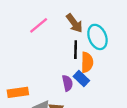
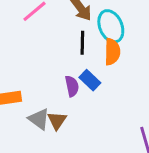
orange semicircle: (87, 62) -> (112, 52), moved

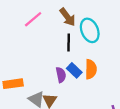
orange semicircle: (112, 52) -> (91, 69), moved

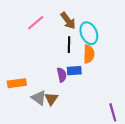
orange semicircle: (91, 69) -> (89, 54), moved
blue rectangle: (74, 70) -> (74, 71), turned -48

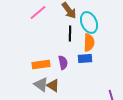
blue rectangle: (74, 71) -> (85, 58), moved
orange rectangle: (17, 83) -> (41, 64), moved
brown triangle: (51, 99) -> (53, 86), turned -32

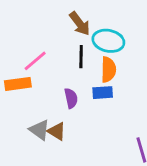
pink line: (38, 12) -> (35, 61), moved
cyan ellipse: (89, 22) -> (108, 41), turned -55
orange rectangle: (41, 64) -> (18, 84), moved

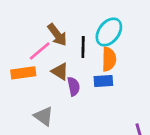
brown arrow: (80, 24) -> (57, 35), moved
cyan ellipse: (108, 41) -> (109, 32), turned -64
brown triangle: (57, 131) -> (60, 71), moved

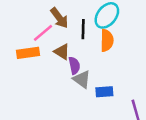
blue rectangle: (103, 81) -> (104, 92), moved
gray triangle: (44, 116) -> (82, 79), moved

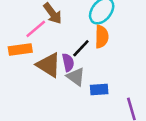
black line: (83, 29) -> (81, 48), moved, turned 42
brown triangle: (62, 52) -> (49, 65), moved, size x1.5

